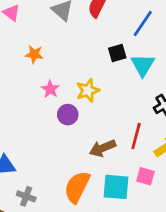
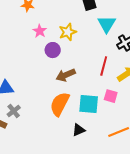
cyan triangle: (143, 65) -> (107, 24), moved
brown arrow: (103, 148) -> (66, 75), moved
gray cross: (26, 196) -> (14, 111), moved, turned 32

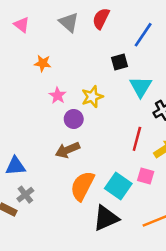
brown arrow: (66, 75) -> (67, 150), moved
cyan square: (89, 104) -> (118, 186), turned 30
black triangle: (79, 130) -> (106, 218), size x1.6

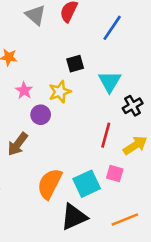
black square: (120, 62) -> (75, 64), moved
brown arrow: (67, 150) -> (18, 144), moved, turned -30
cyan square: (118, 186) -> (87, 184), turned 30

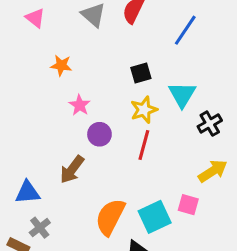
yellow star: (60, 92) -> (144, 110), moved
red line: (106, 135) -> (144, 145), moved

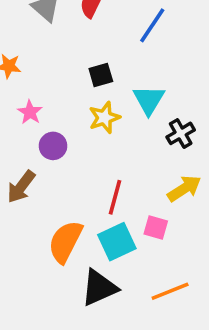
red line: (144, 145) -> (115, 197), moved

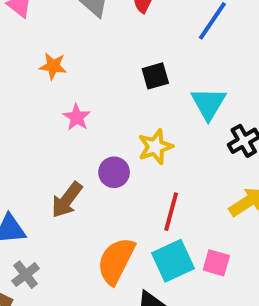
yellow star: (104, 118) -> (155, 147), moved
purple circle: (53, 146) -> (114, 172), moved
pink square: (156, 227) -> (216, 263), moved

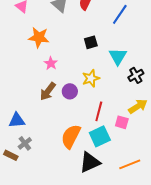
orange star: (53, 66) -> (39, 37), size x1.5
brown arrow: (67, 200) -> (48, 91), moved
pink square: (216, 263) -> (122, 122), moved

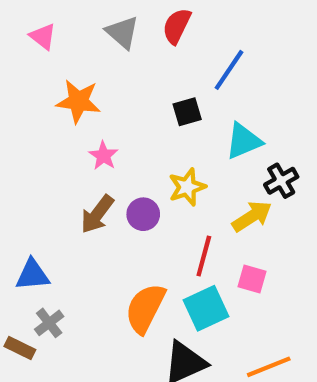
blue line: (120, 14) -> (229, 70), moved
cyan triangle: (118, 56) -> (244, 141), turned 36
yellow arrow: (138, 106) -> (252, 216), moved

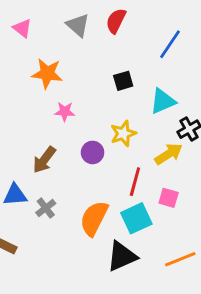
blue line: (229, 70) -> (170, 44), moved
pink star: (103, 156) -> (65, 112), turned -30
brown arrow: (97, 214) -> (44, 160), moved
gray cross: (49, 323) -> (46, 208), moved

